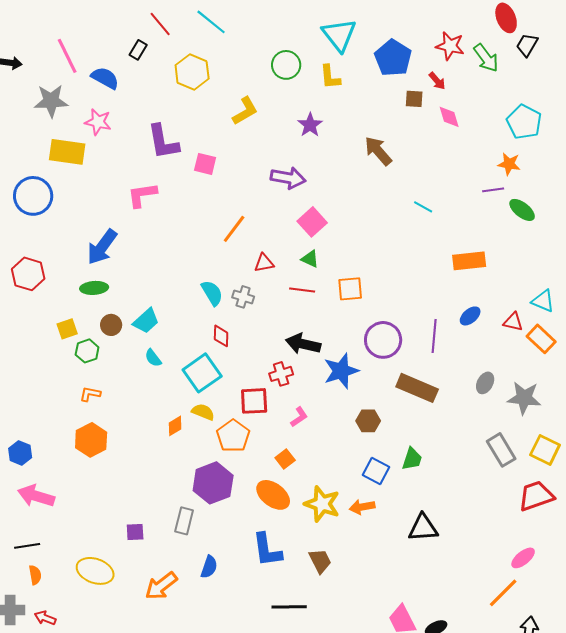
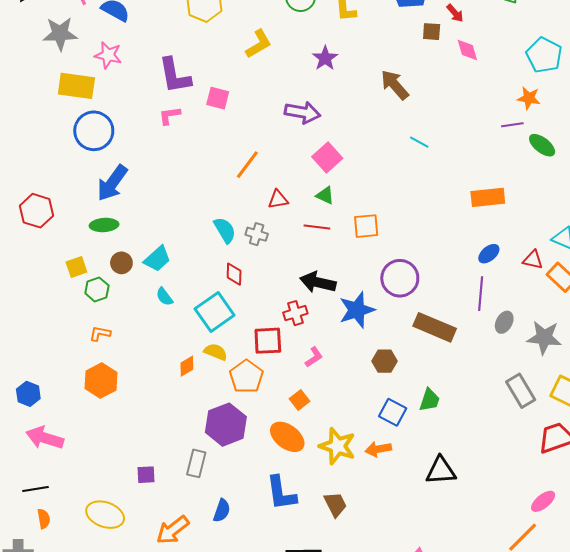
pink L-shape: (142, 195) -> (170, 116), moved, size x0.7
blue circle: (33, 196) -> (94, 131), moved
cyan line: (423, 207) -> (419, 142), moved
purple line: (434, 336) -> (481, 294), moved

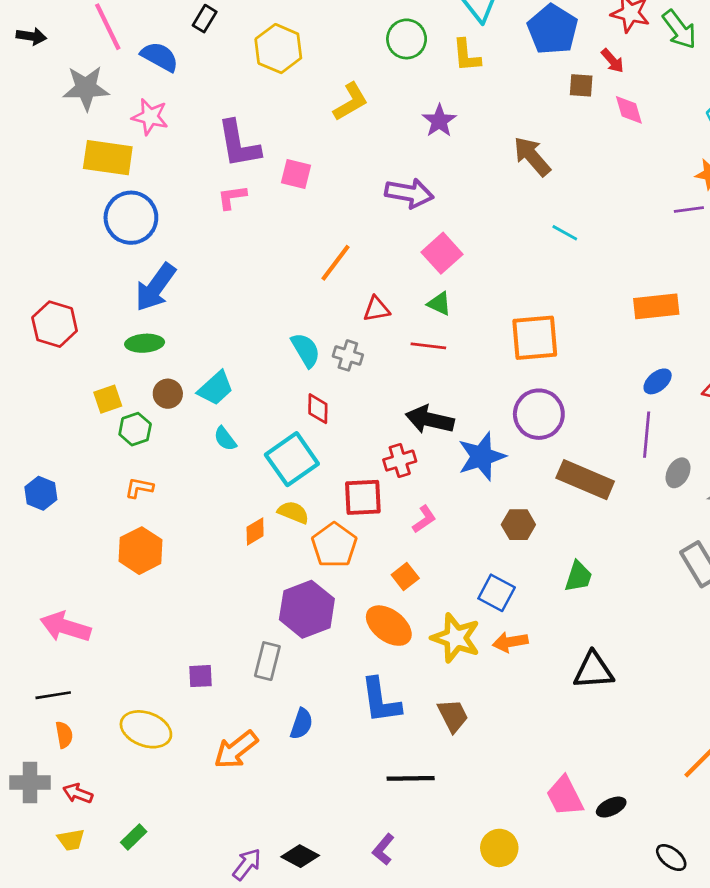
orange square: (366, 226) -> (535, 338), moved, size x1.4
blue hexagon: (28, 394) -> (41, 493), moved
blue square: (393, 412) -> (497, 593), moved

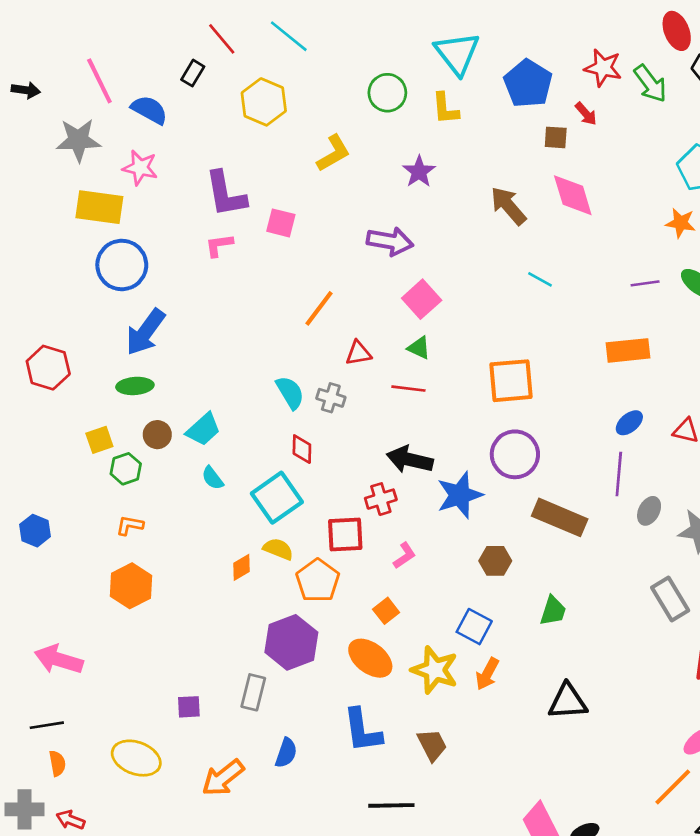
pink diamond: (629, 110) -> (573, 195), moved, size x1.5
purple line: (689, 210) -> (645, 283), moved
orange arrow: (510, 642) -> (487, 674), turned -52

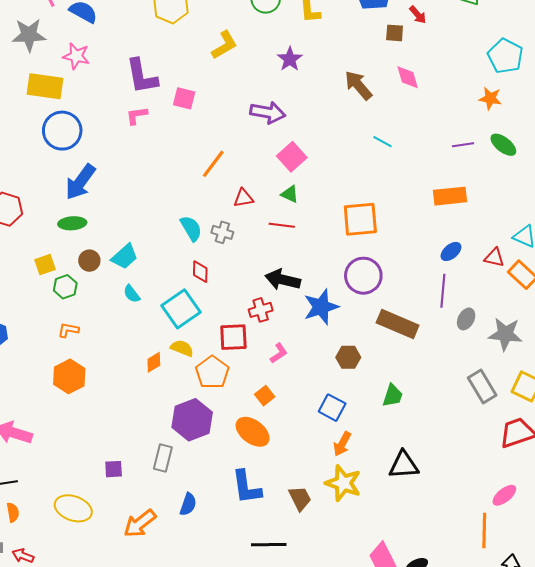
pink diamond: (573, 195) -> (408, 77), size x0.7
yellow star: (435, 670) -> (343, 483), moved
orange line: (673, 787) -> (484, 531), turned -44

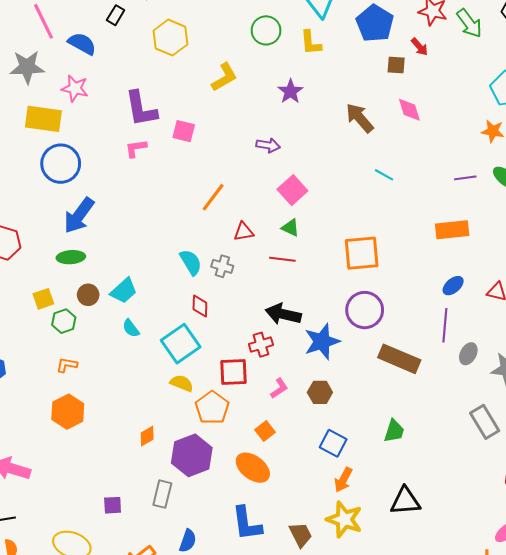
purple arrow: (268, 112) -> (268, 145), size x0.7
brown hexagon: (348, 357) -> (320, 392), moved
orange diamond: (154, 362) -> (147, 436), moved

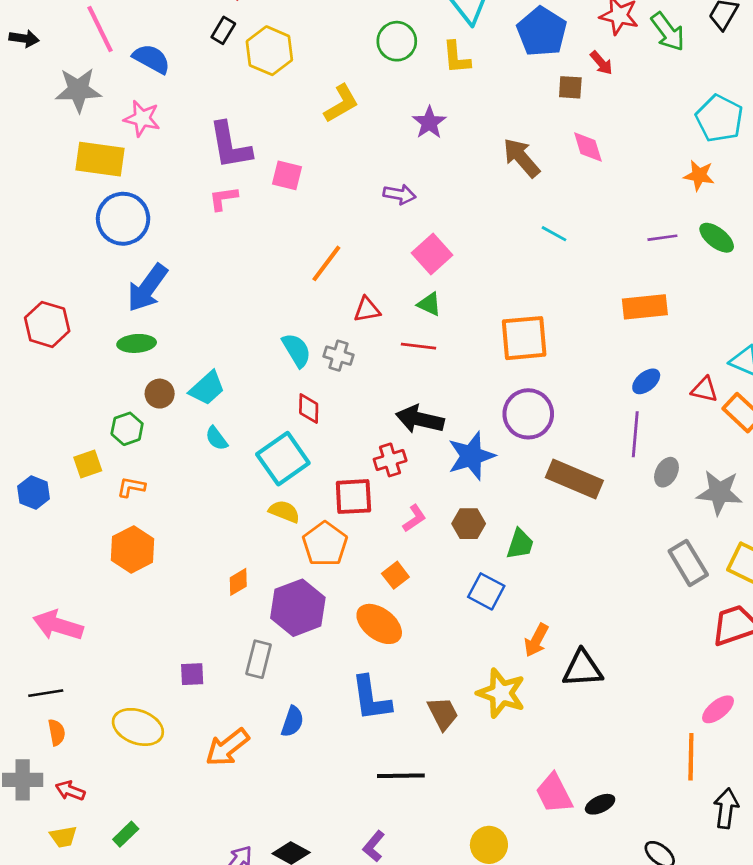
black rectangle: (116, 15) -> (223, 30), moved
yellow square: (43, 299) -> (88, 464), moved
green trapezoid: (394, 431) -> (520, 544), moved
orange arrow: (343, 480) -> (536, 640), moved

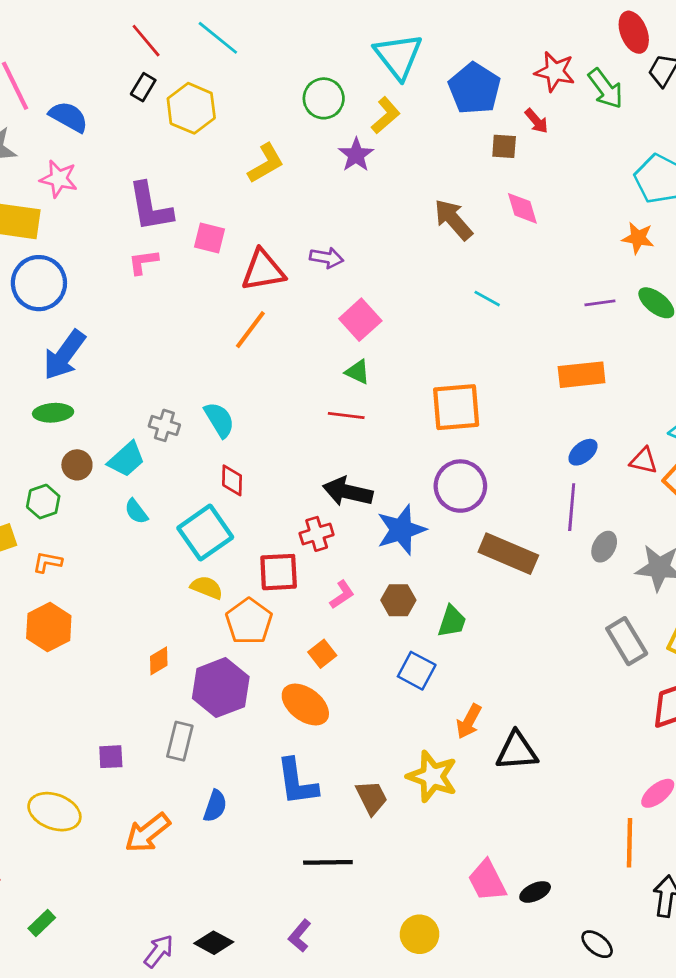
yellow L-shape: (456, 57) -> (386, 115), turned -126
purple star: (429, 123) -> (356, 155), moved
red triangle: (367, 310) -> (263, 270), moved, size x1.6
gray cross: (339, 356) -> (164, 425), moved

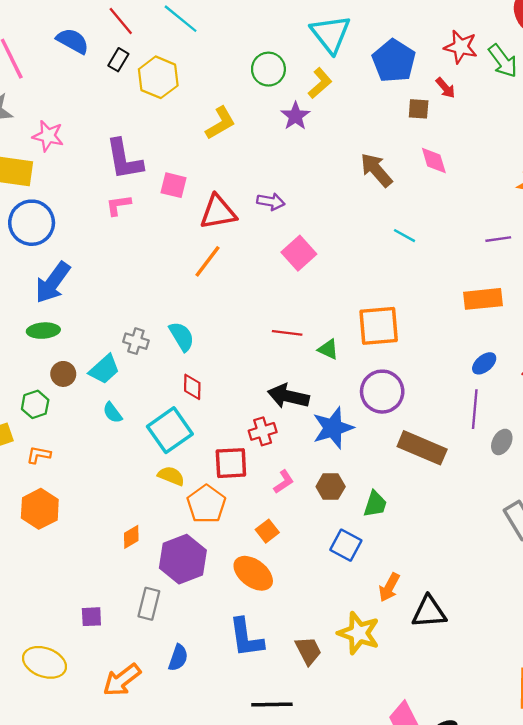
blue semicircle: (69, 117) -> (73, 41), moved
green triangle: (357, 372) -> (328, 349), moved

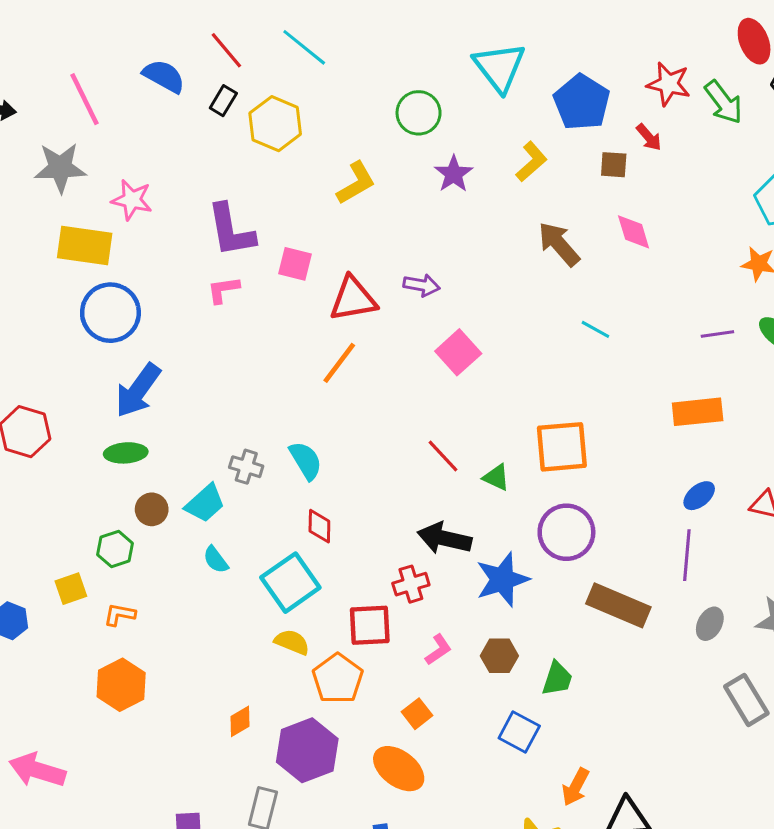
yellow L-shape: (320, 83) -> (531, 162), moved
red line: (287, 333) -> (443, 456), turned 40
gray ellipse: (502, 442) -> (710, 624), moved

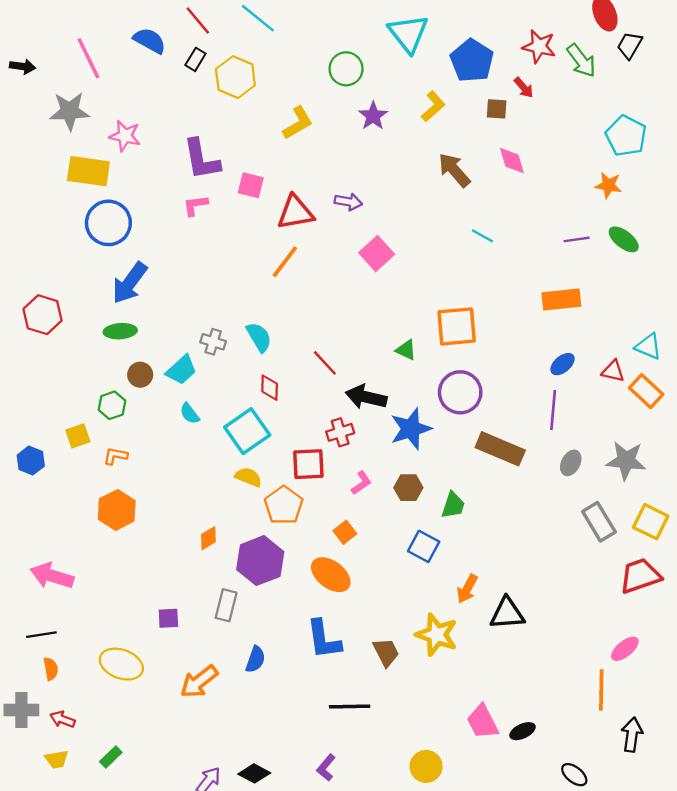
red line: (443, 456) -> (325, 363), moved

